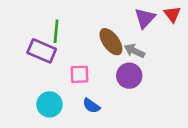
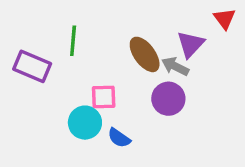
purple triangle: (145, 18) -> (191, 44), moved
purple rectangle: (42, 51) -> (32, 66), moved
cyan circle: (49, 104) -> (85, 123), moved

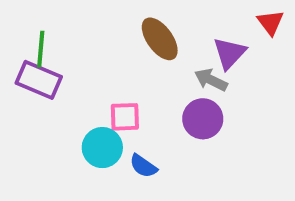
green line: (73, 41) -> (41, 49), moved
brown ellipse: (145, 54) -> (160, 39), moved

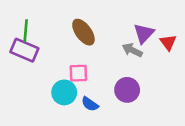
red triangle: (270, 22) -> (168, 42), moved
brown ellipse: (160, 39) -> (83, 32), moved
purple circle: (203, 119) -> (127, 90), moved

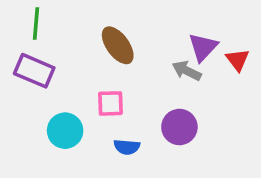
green line: (26, 31) -> (36, 24), moved
cyan circle: (64, 92) -> (65, 131), moved
blue semicircle: (90, 104) -> (127, 147), turned -30

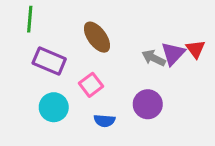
purple triangle: (203, 47) -> (173, 53), moved
purple rectangle: (34, 71) -> (49, 61), moved
pink square: (110, 103) -> (91, 85), turned -35

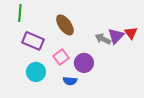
purple circle: (148, 104) -> (84, 63), moved

